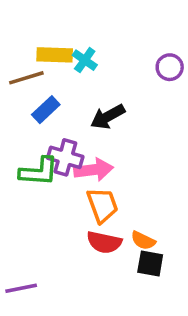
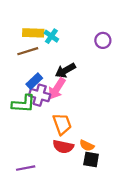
brown line: (26, 78) -> (28, 51), moved
blue rectangle: (46, 110) -> (34, 81), moved
pink arrow: (94, 170) -> (57, 89), moved, turned 130
purple line: (21, 288) -> (26, 168), moved

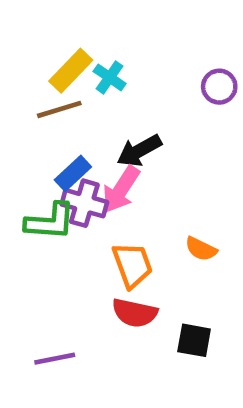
yellow rectangle: (33, 33) -> (71, 71), turned -48
orange semicircle: (87, 146) -> (201, 249), moved

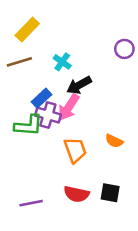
yellow rectangle: (71, 71) -> (27, 30), moved
cyan cross: (110, 77) -> (62, 62), moved
brown line: (59, 109) -> (19, 62), moved
red semicircle: (135, 313) -> (76, 194), moved

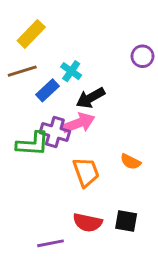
blue rectangle: (41, 98) -> (47, 90), moved
pink arrow: (69, 107) -> (79, 123), turned -144
purple line: (31, 203) -> (50, 243), moved

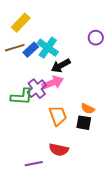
cyan cross: (71, 71) -> (48, 48), size x1.5
blue rectangle: (47, 90) -> (31, 50), moved
purple cross: (55, 132) -> (37, 89), turned 36
black square: (126, 221) -> (84, 123), moved

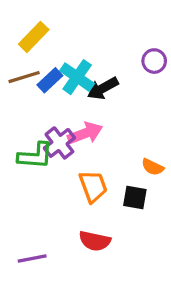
black arrow: (61, 66) -> (103, 88), moved
orange semicircle: (88, 109) -> (153, 167), moved
purple line: (34, 164) -> (32, 259), moved

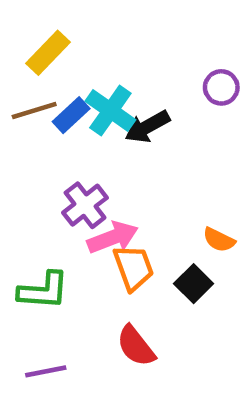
pink arrow: (85, 133) -> (113, 237), moved
green L-shape: (35, 156) -> (43, 291), moved
black square: (135, 198) -> (194, 284), turned 35
red semicircle: (95, 241) -> (136, 346), turned 40

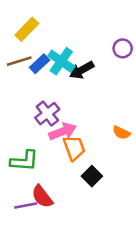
black square: (194, 284) -> (92, 176), moved
red semicircle: (136, 346) -> (42, 197), moved

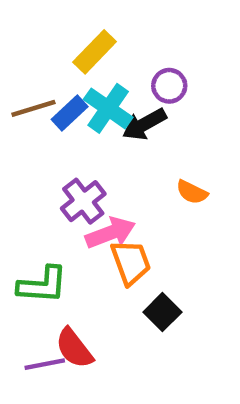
yellow rectangle: (27, 29) -> (95, 52), moved
purple circle: (123, 48) -> (169, 86), moved
orange semicircle: (121, 133) -> (192, 192), moved

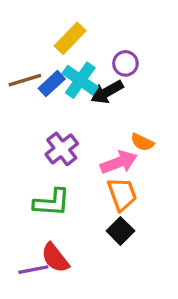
pink arrow: (110, 233) -> (119, 162), moved
orange trapezoid: (131, 262) -> (122, 194), moved
green L-shape: (43, 285) -> (52, 203), moved

